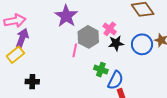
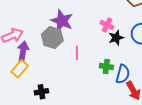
gray hexagon: (88, 37) -> (52, 37), moved

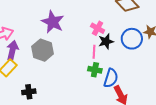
gray hexagon: (52, 37) -> (43, 50), moved
pink line: (77, 53) -> (94, 52), moved

